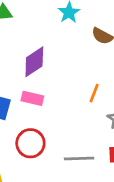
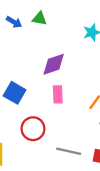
pink rectangle: (32, 98) -> (58, 94), moved, turned 60

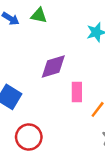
pink rectangle: (58, 94) -> (77, 92), moved

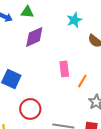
purple diamond: (53, 66) -> (34, 37), moved

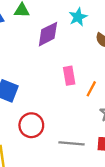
purple diamond: (34, 37) -> (48, 34), moved

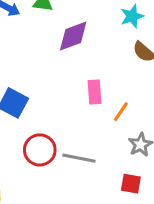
cyan star: (78, 17) -> (132, 16), moved
gray line: (72, 143) -> (79, 158), moved

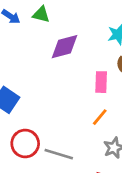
pink rectangle: (95, 92) -> (101, 82), moved

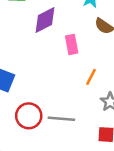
pink rectangle: (101, 82) -> (72, 44), moved

